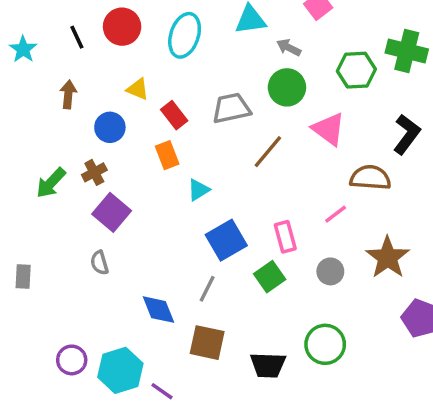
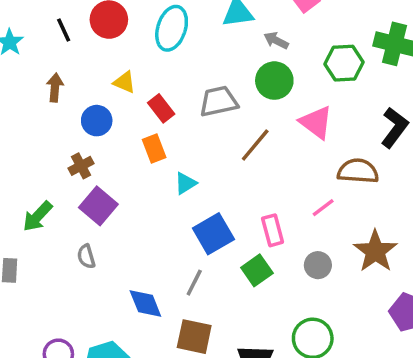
green arrow: (51, 183) -> (37, 216), moved

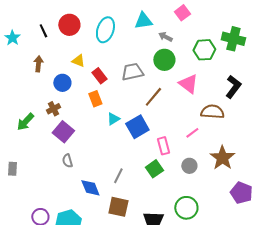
green arrow: (37, 216) -> (25, 122), moved
blue square: (213, 234) -> (137, 127), moved
gray semicircle: (86, 256) -> (67, 161), moved

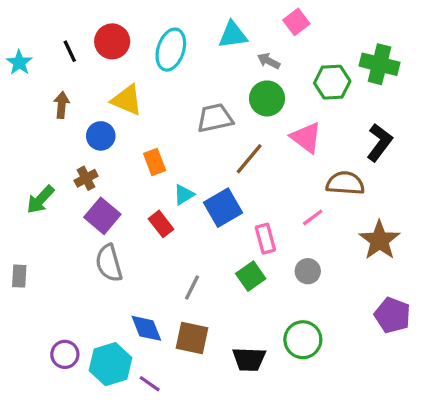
yellow triangle: (78, 61) -> (127, 100), size x1.5
red rectangle: (99, 76) -> (161, 224), moved
brown star: (222, 158) -> (379, 240), moved
gray semicircle: (67, 161) -> (109, 263), size x1.6
blue diamond: (90, 188) -> (146, 328), moved

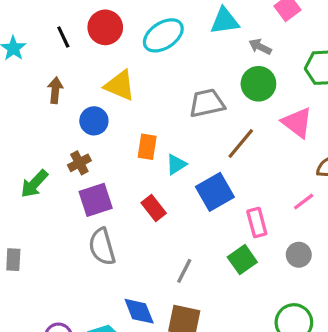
cyan ellipse: (171, 50) -> (163, 35), turned 39
orange rectangle: (155, 162) -> (147, 147), turned 30
cyan triangle: (184, 195) -> (176, 164), moved
purple square: (102, 216) -> (96, 200), turned 32

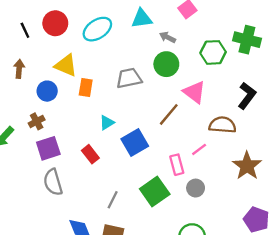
brown line: (241, 143) -> (169, 114), moved
orange rectangle: (147, 147) -> (86, 88), moved
pink rectangle: (257, 222) -> (177, 165), moved
green square: (242, 260) -> (155, 192), size x1.4

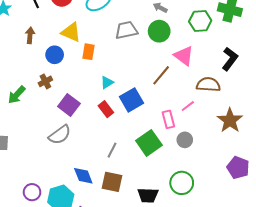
gray trapezoid: (129, 78) -> (126, 30), moved
purple square: (48, 148) -> (69, 105), moved, turned -35
red rectangle: (90, 154) -> (106, 109), moved
gray semicircle: (53, 182) -> (60, 135), turned -110

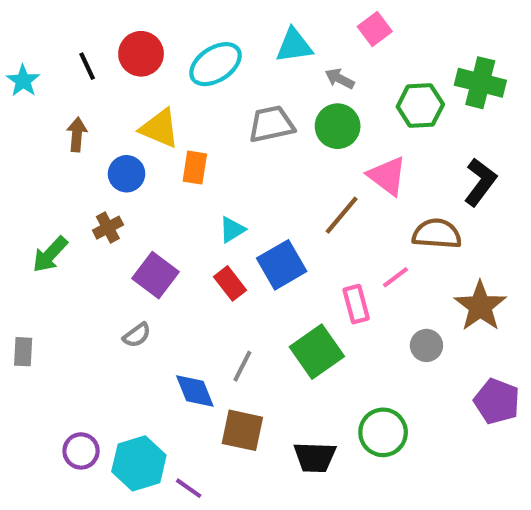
gray semicircle: (60, 135) -> (137, 335), size x0.6
gray circle: (185, 140) -> (426, 345), moved
blue diamond: (83, 176) -> (195, 391), moved

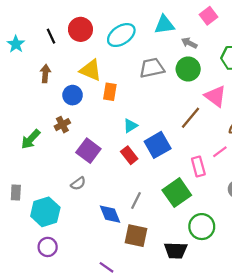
green circle: (383, 432) -> (202, 227), moved
cyan hexagon: (139, 463) -> (45, 212), moved

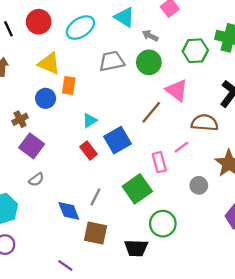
cyan triangle: (164, 25) -> (124, 17), turned 40
blue circle: (73, 95) -> (46, 98), moved
purple square: (88, 151) -> (32, 146), moved

